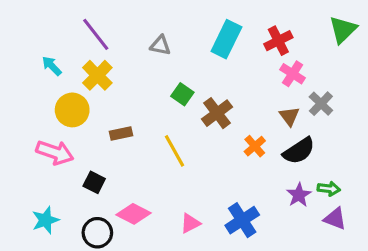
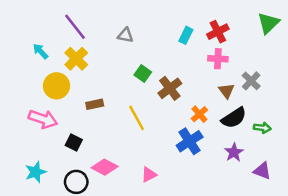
cyan rectangle: (226, 39) -> (186, 35), moved, size x0.6
pink cross: (293, 74) -> (218, 59), moved, turned -30
green arrow: (329, 189) -> (262, 128), moved
blue cross: (242, 220) -> (190, 141), moved

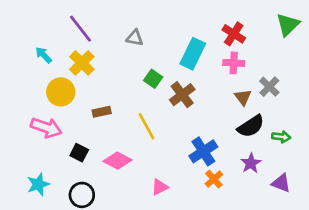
red cross: (218, 32) -> (234, 34), turned -30
cyan rectangle: (186, 35) -> (193, 54), moved, size x1.6
orange cross: (199, 114) -> (214, 179), moved
pink diamond: (105, 167) -> (117, 161), moved

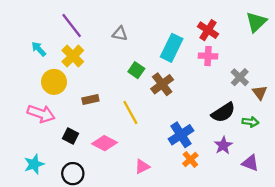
brown triangle: (243, 97) -> (260, 92), moved

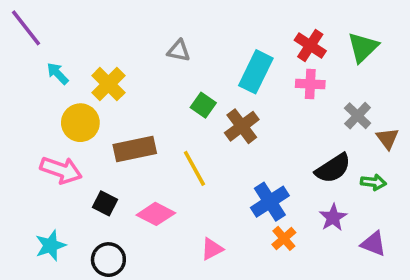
green triangle: (256, 22) -> (363, 47), moved
purple line: (72, 25) -> (26, 28), moved
brown rectangle: (90, 100) -> (135, 149), size x1.6

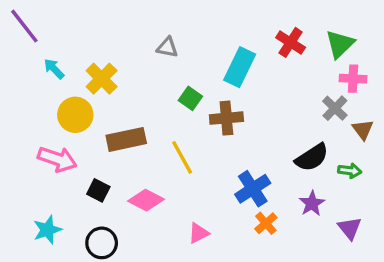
pink cross: (310, 84) -> (353, 79), moved
brown cross: (242, 126) -> (226, 118), turned 32
purple triangle: (373, 244) -> (350, 228), turned 30

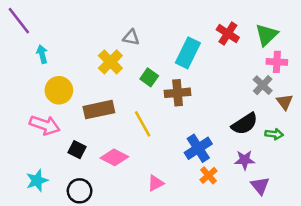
cyan arrow: (54, 69) -> (42, 54), turned 30
yellow cross: (102, 79) -> (110, 62), moved
purple star: (312, 203) -> (245, 160), turned 30
purple triangle: (350, 228) -> (260, 186), moved

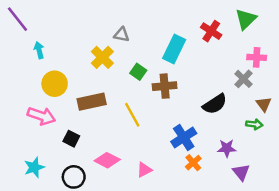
green triangle: (267, 35) -> (246, 19), moved
brown triangle: (285, 102) -> (264, 104), moved
black semicircle: (245, 124) -> (215, 104), moved
pink diamond: (114, 157) -> (107, 160), moved

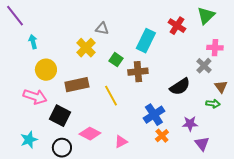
black square: (71, 139) -> (60, 116), size x1.5

